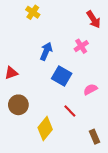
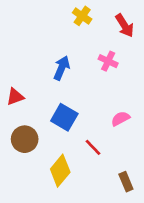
yellow cross: (33, 12) -> (82, 16), moved
pink cross: (81, 46) -> (108, 61), turned -32
blue square: (62, 76) -> (64, 117), moved

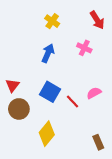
yellow cross: (82, 16) -> (52, 21), moved
red triangle: (15, 97) -> (12, 85), moved, turned -32
red line: (93, 147) -> (72, 101), moved

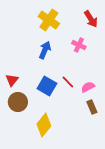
yellow cross: (52, 21) -> (49, 20), size x1.5
red line: (72, 101) -> (68, 82), moved
brown rectangle: (98, 142) -> (92, 107), moved

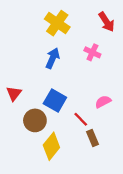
red line: (68, 82) -> (81, 119), moved
brown circle: (18, 102) -> (35, 120), moved
brown rectangle: (92, 107) -> (92, 138), moved

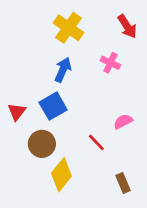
blue square: (55, 100) -> (53, 106), moved, turned 30
brown rectangle: (92, 138) -> (123, 183), moved

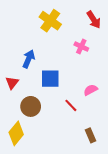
blue arrow: (63, 70) -> (29, 59), moved
blue square: (53, 106) -> (50, 79), moved, turned 30
yellow diamond: (61, 175) -> (16, 133), moved

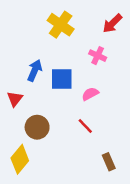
red arrow: (94, 20) -> (112, 23), turned 78
blue square: (50, 79) -> (62, 79), moved
pink semicircle: (91, 90) -> (90, 94), moved

